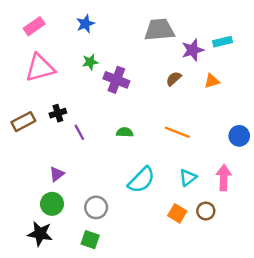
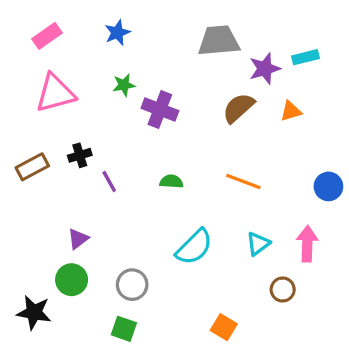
brown semicircle: (174, 79) -> (238, 108), size x1.5
orange square: (177, 213) -> (224, 327), moved
black star: (40, 234) -> (34, 312), moved

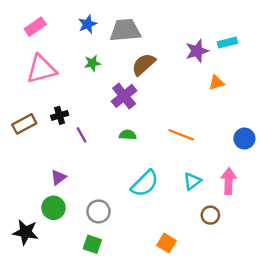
gray trapezoid: (219, 41) -> (125, 30), moved
brown semicircle: (238, 108) -> (143, 64), moved
purple cross: (160, 110) -> (124, 96), moved, turned 30

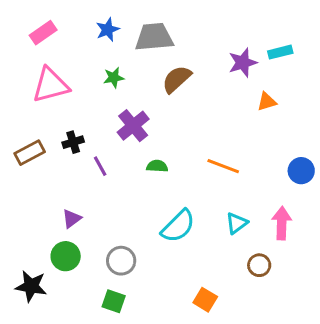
purple cross: (124, 96) -> (133, 126), moved

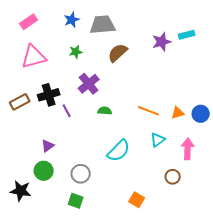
orange triangle: (267, 102) -> (178, 113), moved
black cross: (73, 142) -> (49, 95), size x1.5
cyan triangle: (237, 223) -> (158, 140), moved

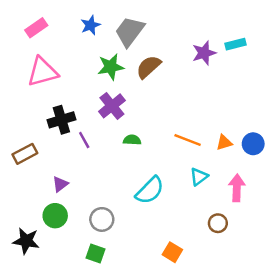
gray trapezoid: (103, 25) -> (130, 32), turned -48
green star: (76, 52) -> (111, 67), moved, size x1.5
brown rectangle: (20, 102) -> (25, 154), moved

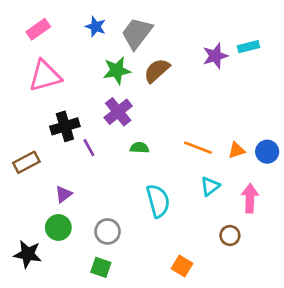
blue star: (90, 25) -> (96, 27), turned -30
cyan semicircle: (150, 190) -> (158, 201), turned -60

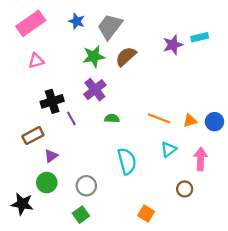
pink rectangle: (38, 29) -> (31, 23), size x1.5
pink triangle: (45, 76) -> (36, 61), size x0.6
brown rectangle: (26, 162) -> (33, 136), moved
green square: (101, 267) -> (81, 215), turned 35

